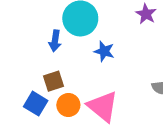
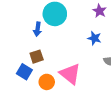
blue star: (104, 51) -> (94, 38), moved
orange circle: (68, 105) -> (47, 82), moved

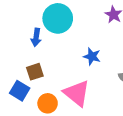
blue star: (94, 38) -> (92, 56), moved

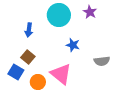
cyan circle: (58, 18) -> (59, 15), moved
brown square: (35, 72) -> (28, 57), turned -32

